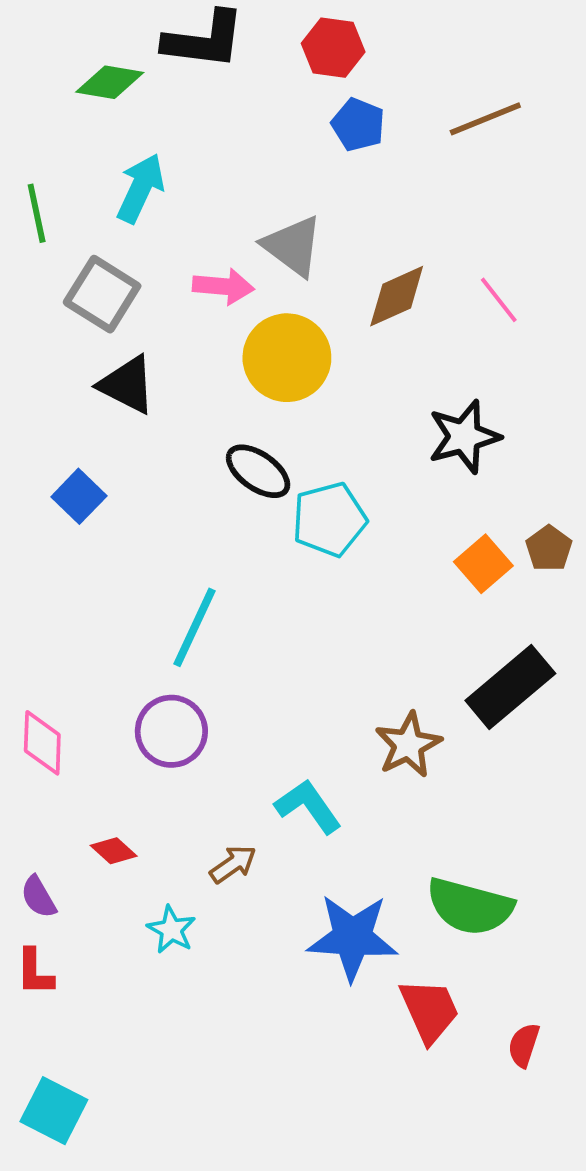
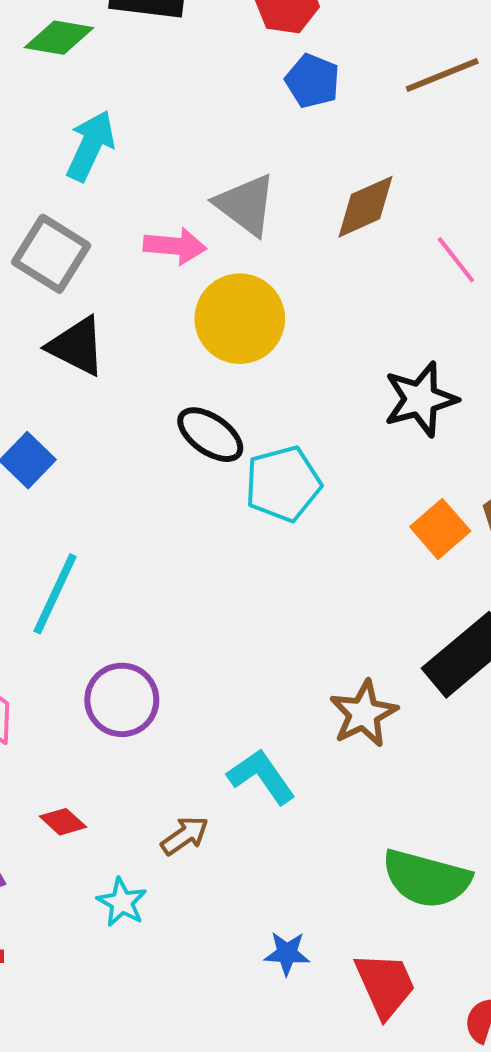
brown diamond: (397, 296) -> (366, 207), moved
cyan line: (194, 627) -> (55, 594), moved
blue star: (352, 937) -> (287, 953), moved, size x0.5

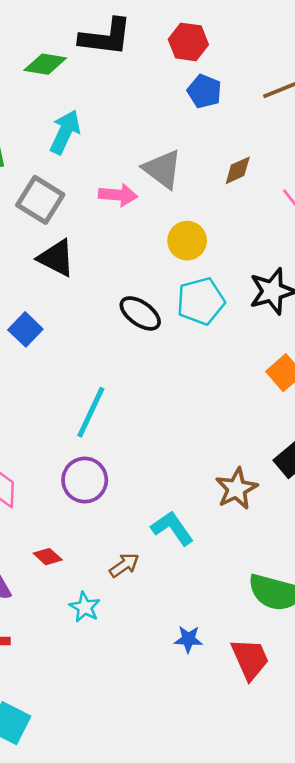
brown diamond: (366, 207) -> (238, 170), size x0.7
yellow circle: (240, 319) -> (187, 241), moved, size x0.7
cyan pentagon: (283, 484) -> (201, 301), moved
cyan line: (55, 594) -> (91, 412), moved

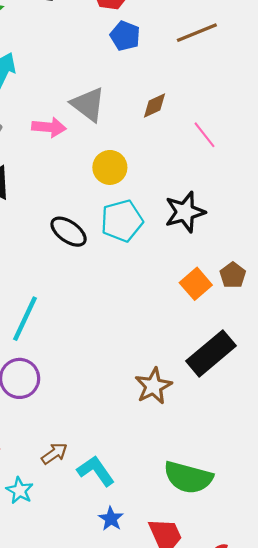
cyan L-shape: (172, 528) -> (96, 471), moved
blue star: (188, 639) -> (111, 519), turned 30

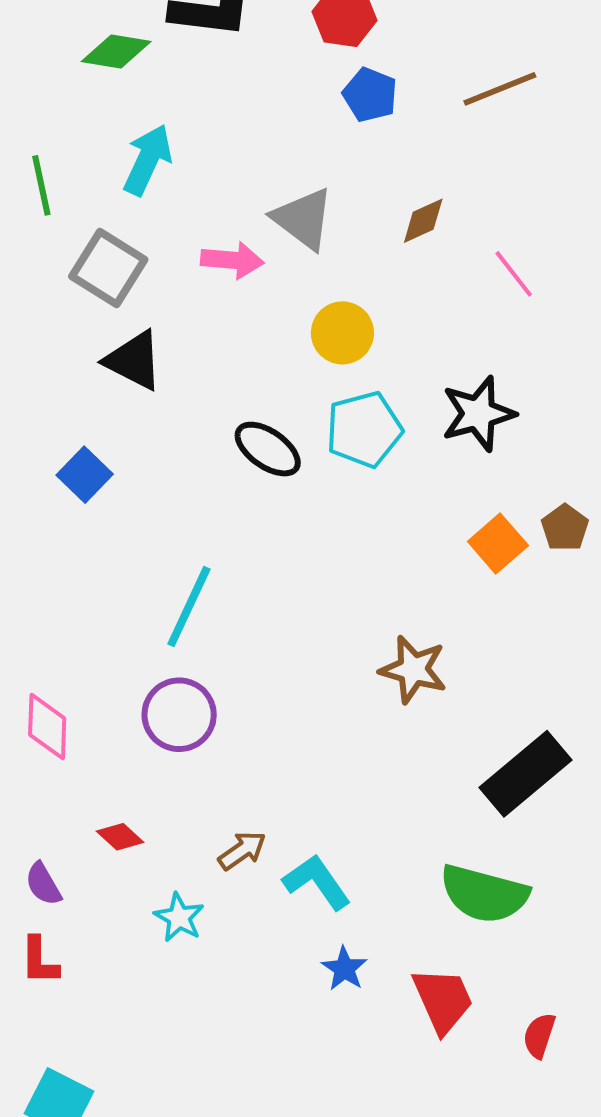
black rectangle: (211, 353) -> (525, 774), moved
brown star: (153, 386) -> (413, 669), moved, turned -30

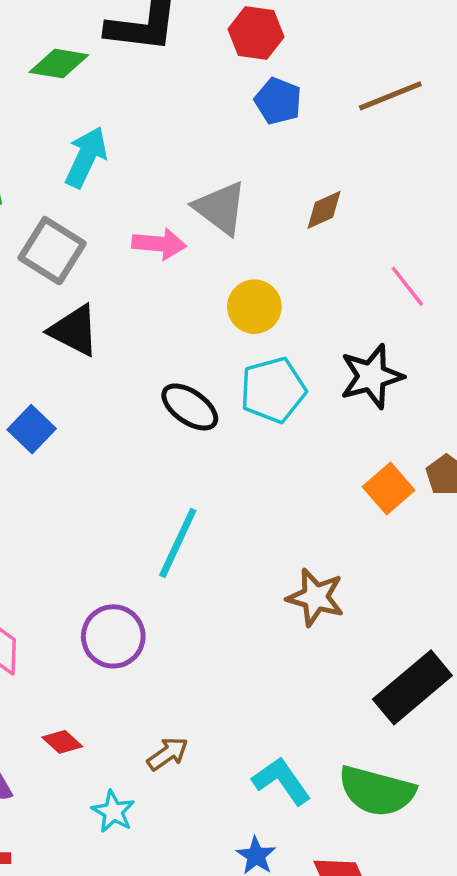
pink line: (514, 274) -> (407, 286), moved
cyan line: (189, 606) -> (178, 543), moved
cyan L-shape: (317, 882) -> (282, 781), moved

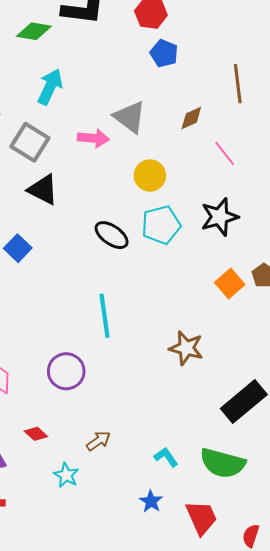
brown line: (390, 96) -> (238, 84), moved, turned -75
pink line: (407, 286) -> (225, 153), moved
cyan line: (178, 543) -> (105, 316), turned -33
cyan L-shape: (282, 781) -> (166, 457), size x0.7

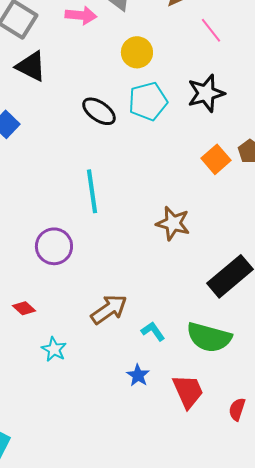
brown arrow: (98, 441) -> (109, 309), moved, size x1.5

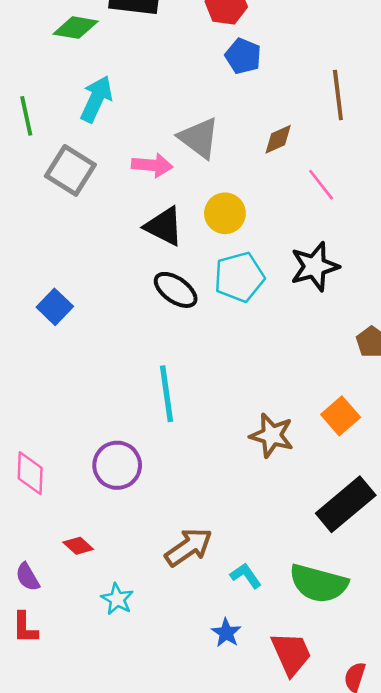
black triangle: (31, 66) -> (164, 226), moved
orange square: (216, 159) -> (341, 416), moved

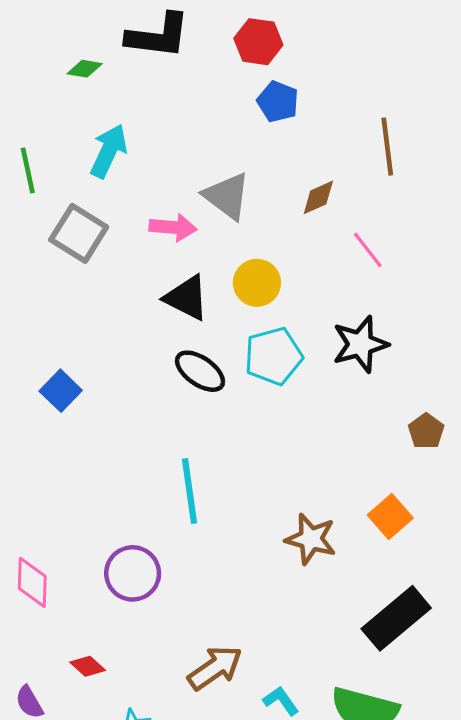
green diamond: (76, 28) -> (85, 69), size x0.7

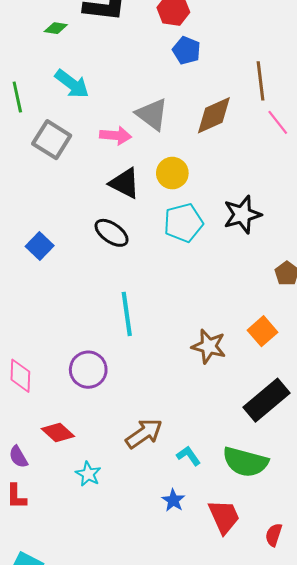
cyan arrow: (109, 151) -> (72, 84), turned 102
brown diamond: (318, 197) -> (214, 115), size x1.6
pink line: (368, 250) -> (278, 122), moved
black ellipse: (200, 371) -> (112, 233), moved
red diamond: (88, 666) -> (58, 432), size x1.4

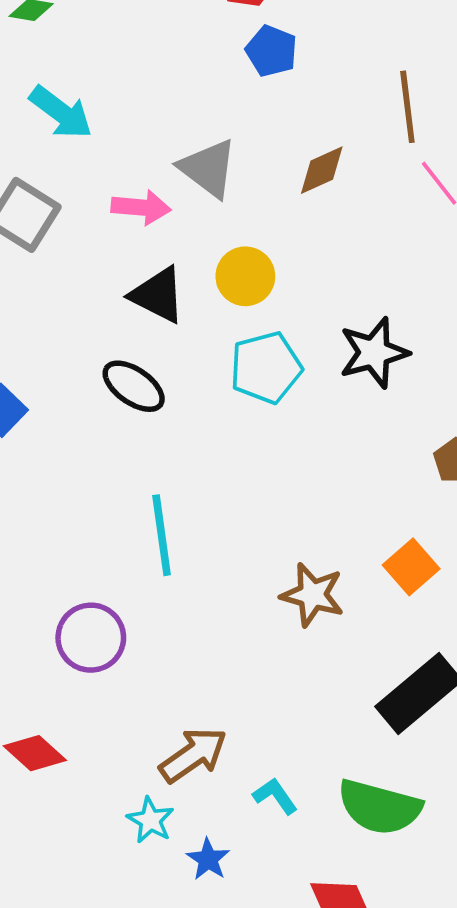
brown diamond: (214, 115) -> (322, 170), size x0.7
cyan star: (88, 474) -> (150, 820), moved
blue star: (173, 500) -> (208, 859), moved

